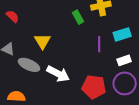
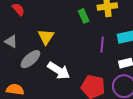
gray ellipse: (29, 65) -> (30, 59), turned -70

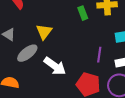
purple line: (102, 45) -> (99, 55), moved

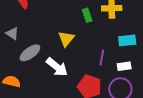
yellow triangle: (44, 32) -> (66, 39), moved

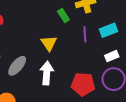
purple line: (102, 58) -> (85, 34), moved
white arrow: (57, 67) -> (47, 73), turned -110

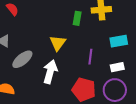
green rectangle: (63, 15) -> (77, 18), turned 32
purple line: (85, 34) -> (90, 57), moved

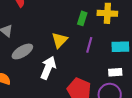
purple line: (90, 57) -> (89, 45), moved

